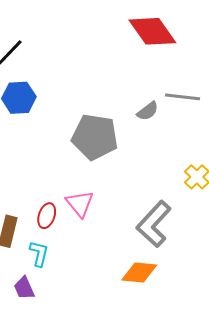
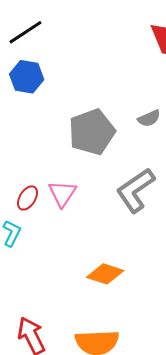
gray pentagon: (95, 137) -> (92, 132), turned 30
gray L-shape: (154, 224) -> (135, 190), moved

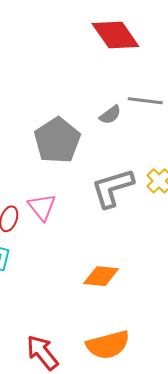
gray L-shape: (135, 190) -> (113, 188), turned 30

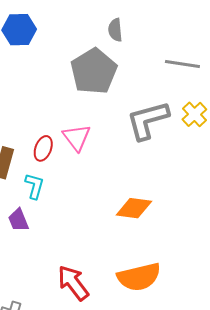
gray line: (145, 101) -> (182, 64), moved
gray semicircle: (110, 115) -> (115, 30), moved, turned 120

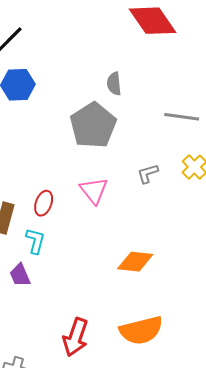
gray L-shape: (148, 120) -> (148, 173), size x0.5
pink triangle: (77, 137) -> (94, 190), moved
red arrow: (73, 283) -> (76, 337), turned -123

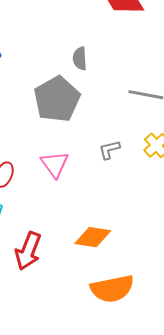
orange semicircle: (141, 330) -> (112, 289), moved
red arrow: (76, 337) -> (28, 251), moved

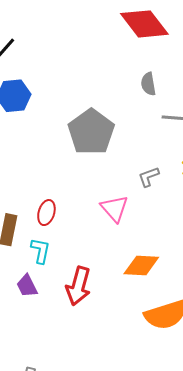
gray semicircle: (80, 58) -> (148, 84), moved
pink triangle: (55, 164) -> (115, 209), moved

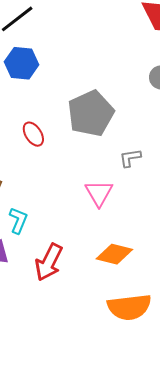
gray L-shape: (149, 177) -> (130, 158), moved
red ellipse: (46, 213) -> (33, 134), moved, turned -60

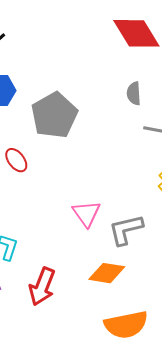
gray pentagon: (91, 113) -> (54, 115), moved
gray L-shape: (130, 158) -> (126, 230), moved, size x1.6

